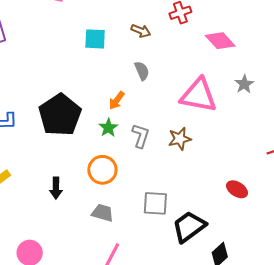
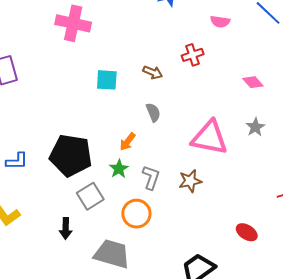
pink diamond: (220, 41) -> (253, 82), moved, size x0.7
black pentagon: (60, 115) -> (71, 155), turned -30
orange circle: (102, 170) -> (136, 214), moved
gray square: (155, 203) -> (90, 196), moved, turned -36
gray trapezoid: (103, 213) -> (112, 254), size x1.6

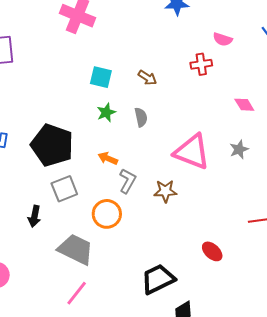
red cross: (193, 55) -> (201, 64), moved
orange arrow: (128, 142) -> (108, 158), moved, turned 66
green star: (119, 169) -> (106, 112), moved

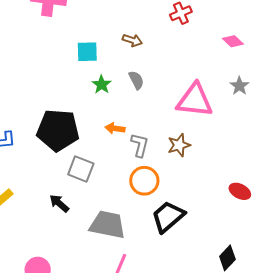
gray square: (64, 189) -> (81, 169), turned -32
orange circle: (107, 214) -> (144, 181), moved
black arrow: (35, 216) -> (59, 203), turned 135
black trapezoid: (158, 279) -> (168, 217), moved

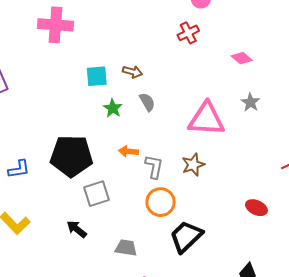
brown arrow: (132, 40) -> (132, 72), moved
gray square: (81, 169) -> (96, 194), turned -36
gray trapezoid: (108, 225) -> (126, 248), size x0.6

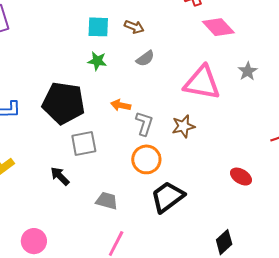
pink diamond: (242, 58) -> (218, 27), moved, size x1.5
gray semicircle: (147, 102) -> (145, 58), turned 78
green star: (113, 108) -> (97, 61), moved, turned -30

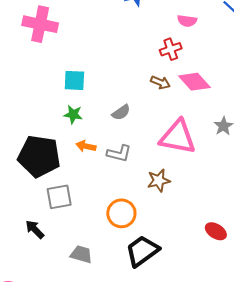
brown arrow: (134, 27) -> (160, 82), moved
orange arrow: (121, 105) -> (86, 146), moved
gray L-shape: (144, 124) -> (119, 153), moved, turned 85

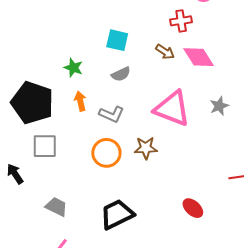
cyan square: (74, 80) -> (117, 40), moved
orange arrow: (86, 146) -> (80, 101), turned 54
orange circle: (121, 213) -> (106, 153), moved

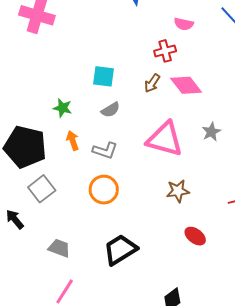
brown arrow: (165, 52) -> (152, 83), turned 96
gray square: (45, 146) -> (42, 189), turned -32
brown star: (146, 148) -> (178, 191), moved

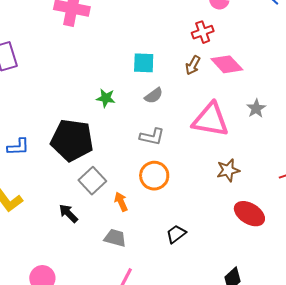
orange arrow: (73, 141) -> (121, 202), moved
red ellipse: (195, 236) -> (249, 214), size x1.4
black trapezoid: (120, 250) -> (176, 234), size x0.6

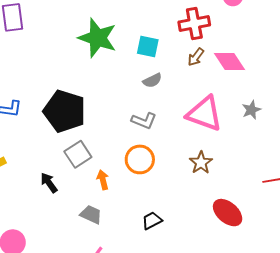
red cross: (203, 32) -> (194, 24), moved, size x1.4
green star: (106, 98) -> (98, 38), moved, size x2.0
brown star: (228, 170) -> (201, 163), moved, turned -30

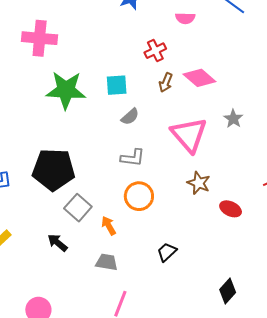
red cross: (194, 24) -> (155, 51), size x0.7
pink triangle: (204, 114) -> (189, 135), turned 45
red ellipse: (228, 213) -> (231, 209), moved, size x0.7

